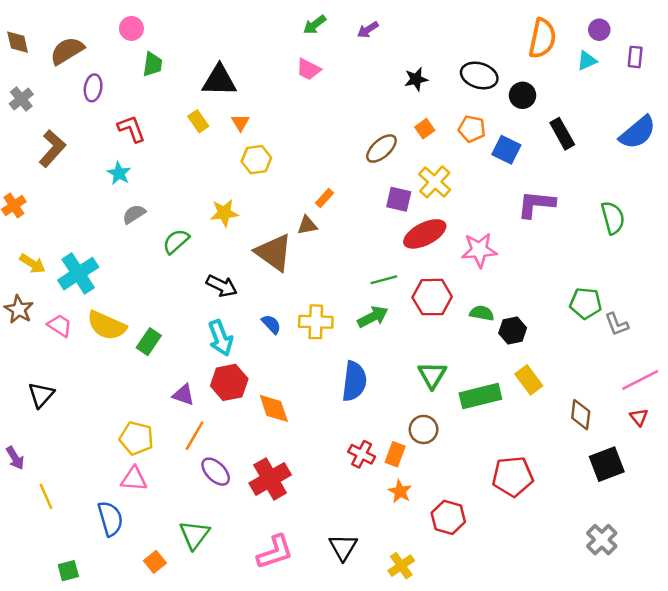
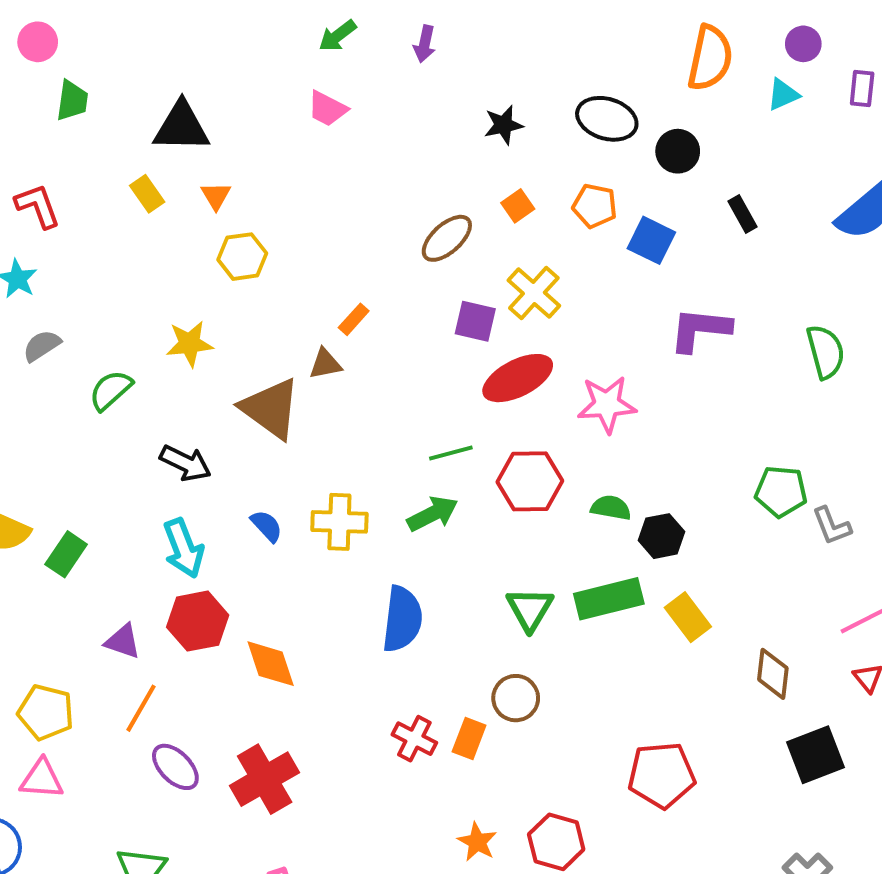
purple arrow: (368, 30) -> (425, 44), turned -45
black rectangle: (562, 134) -> (743, 214), size x0.7
green rectangle: (480, 396) -> (609, 599), moved
orange star: (400, 491) -> (477, 842), moved

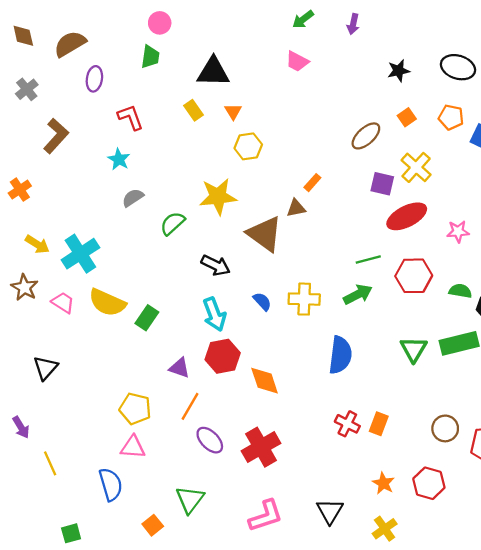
pink circle: (38, 42) -> (160, 23), moved
yellow star: (190, 344) -> (218, 197), size x1.4
pink star: (607, 404) -> (458, 231), size x0.7
brown circle: (516, 698) -> (445, 428), moved

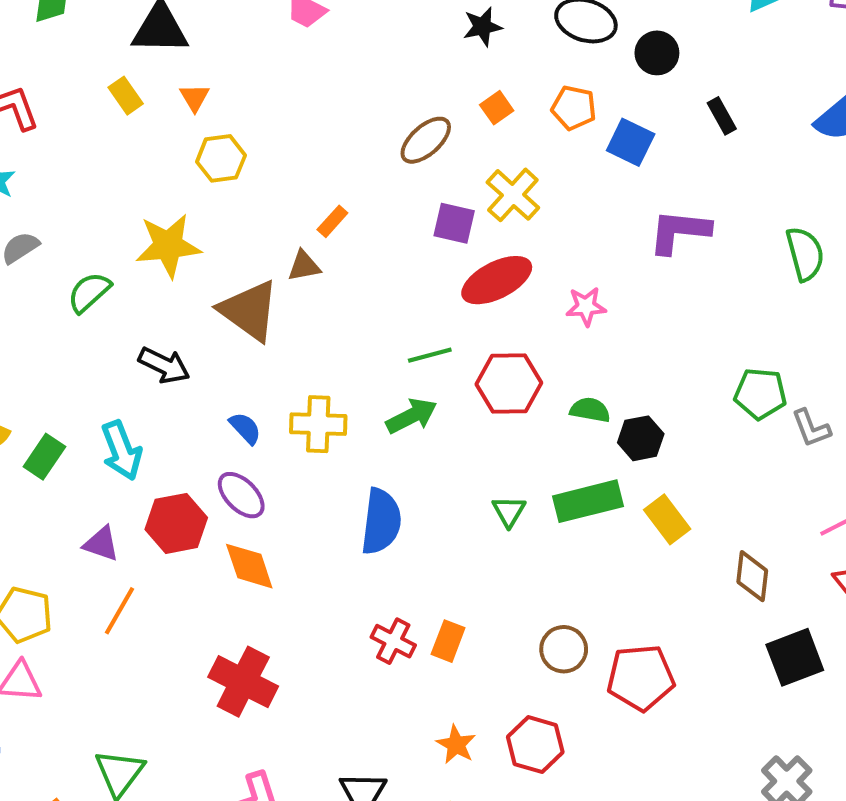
cyan arrow: (214, 314) -> (122, 450), moved
green triangle: (414, 349) -> (509, 511), size x0.7
purple ellipse: (210, 440) -> (241, 495), moved
red cross: (261, 447) -> (243, 682), turned -33

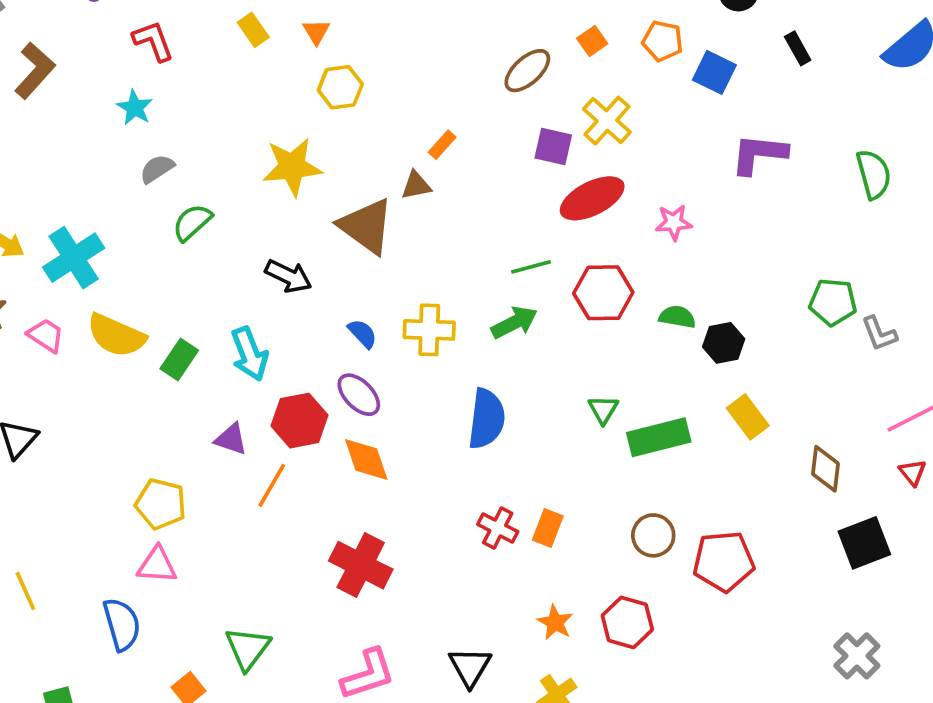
green semicircle: (89, 292) -> (192, 222), moved
green rectangle: (588, 501) -> (659, 437), moved
orange line: (119, 611) -> (272, 485), moved

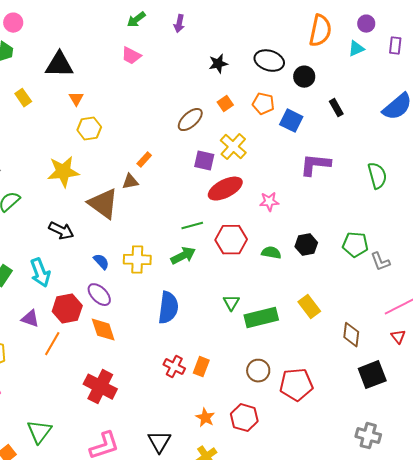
yellow rectangle: (253, 30) -> (23, 98), moved
black hexagon: (724, 343) -> (306, 245), moved
gray cross: (857, 656) -> (368, 436), turned -30

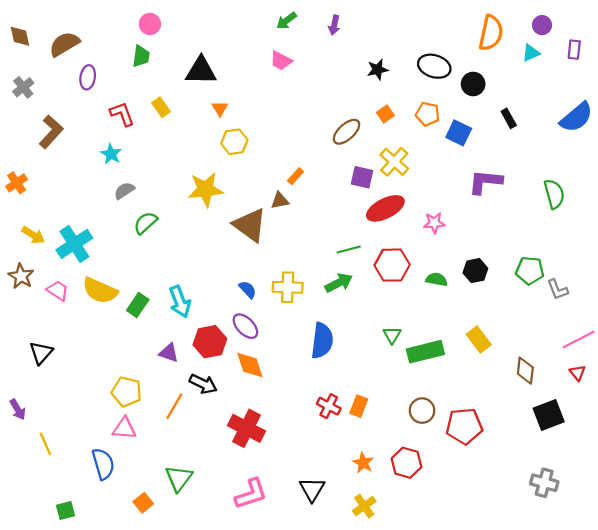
black arrow: (61, 231) -> (203, 384), moved
orange line: (52, 344) -> (174, 406), moved

